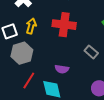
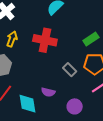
purple semicircle: (62, 69) -> (48, 92), moved

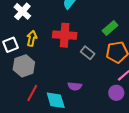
gray rectangle: (70, 70) -> (88, 53), moved
purple circle: (75, 106) -> (116, 93), moved

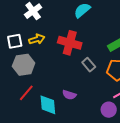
yellow arrow: (32, 38) -> (37, 39), turned 49

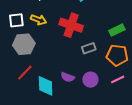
yellow arrow: (37, 39) -> (39, 20), turned 35
gray rectangle: (89, 65) -> (89, 48), turned -72
purple circle: (109, 110) -> (90, 80), moved

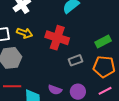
red line: (25, 73) -> (12, 86), turned 48

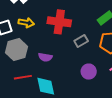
purple semicircle: (55, 90) -> (45, 57), moved

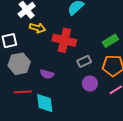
yellow arrow: (26, 23) -> (37, 28), moved
purple circle: (89, 72) -> (90, 84), moved

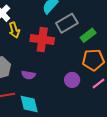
yellow arrow: (37, 28) -> (14, 30), turned 63
gray rectangle: (84, 61) -> (67, 23), moved, size x1.5

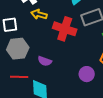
yellow arrow: (14, 30) -> (39, 14), turned 112

